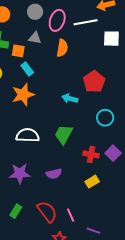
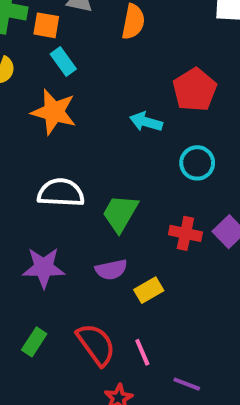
orange star: (23, 95) -> (54, 112), turned 30
cyan circle: (105, 118) -> (197, 163), moved
green trapezoid: (64, 134) -> (120, 213), moved
yellow rectangle: (92, 182) -> (149, 290), moved

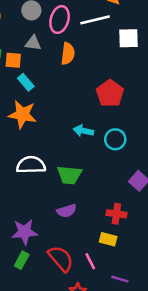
cyan arrow: (146, 122) -> (83, 131), moved
green trapezoid: (120, 213) -> (69, 175), turned -110
red cross: (185, 233) -> (116, 214), moved
purple star: (44, 268) -> (25, 232), moved
yellow rectangle: (149, 290) -> (108, 239), moved, turned 49

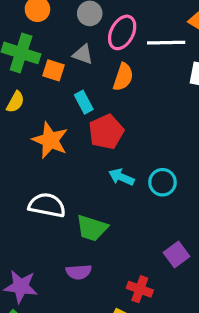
cyan rectangle: (26, 82) -> (84, 102), moved
red pentagon: (110, 93) -> (106, 132), moved
cyan circle: (115, 139) -> (162, 182), moved

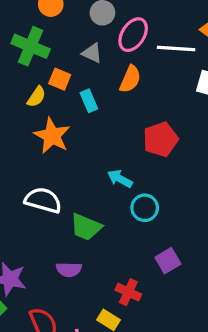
orange square: (54, 70) -> (60, 79), moved
yellow semicircle: (15, 102) -> (36, 97), moved
red pentagon: (106, 132) -> (160, 139), moved
cyan circle: (162, 182) -> (145, 208), moved

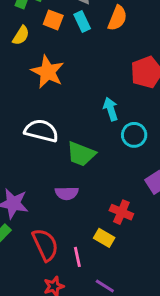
yellow semicircle: (36, 97) -> (21, 35), moved
cyan rectangle: (89, 101) -> (82, 22), moved
cyan arrow: (120, 179) -> (111, 109), turned 45

